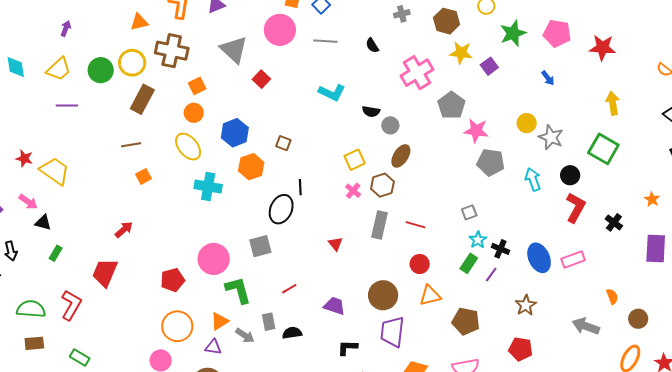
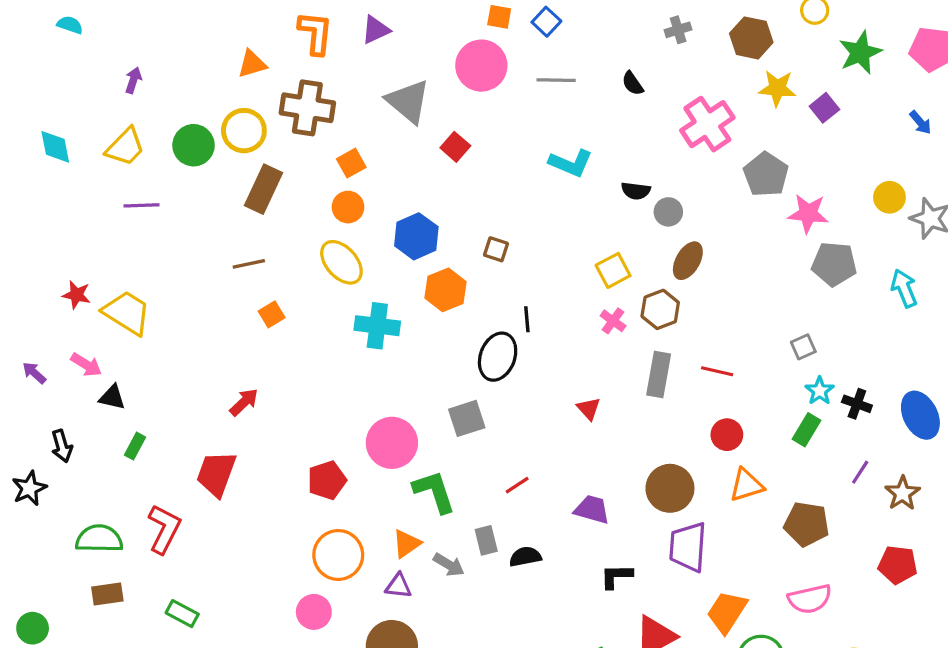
purple line: (491, 274) -> (860, 472), moved

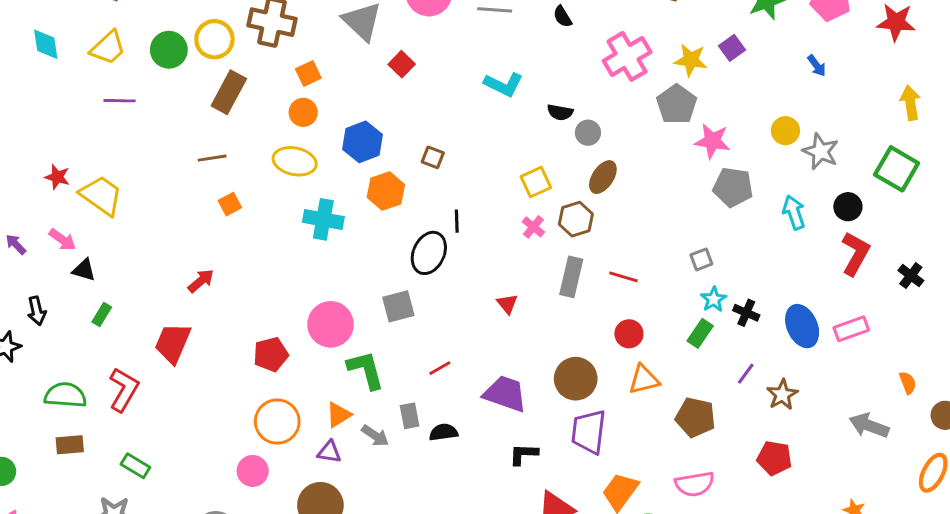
yellow star: (777, 88) -> (691, 60), moved
yellow ellipse: (341, 262) -> (295, 161), turned -39
purple trapezoid: (592, 509) -> (505, 394), size x1.4

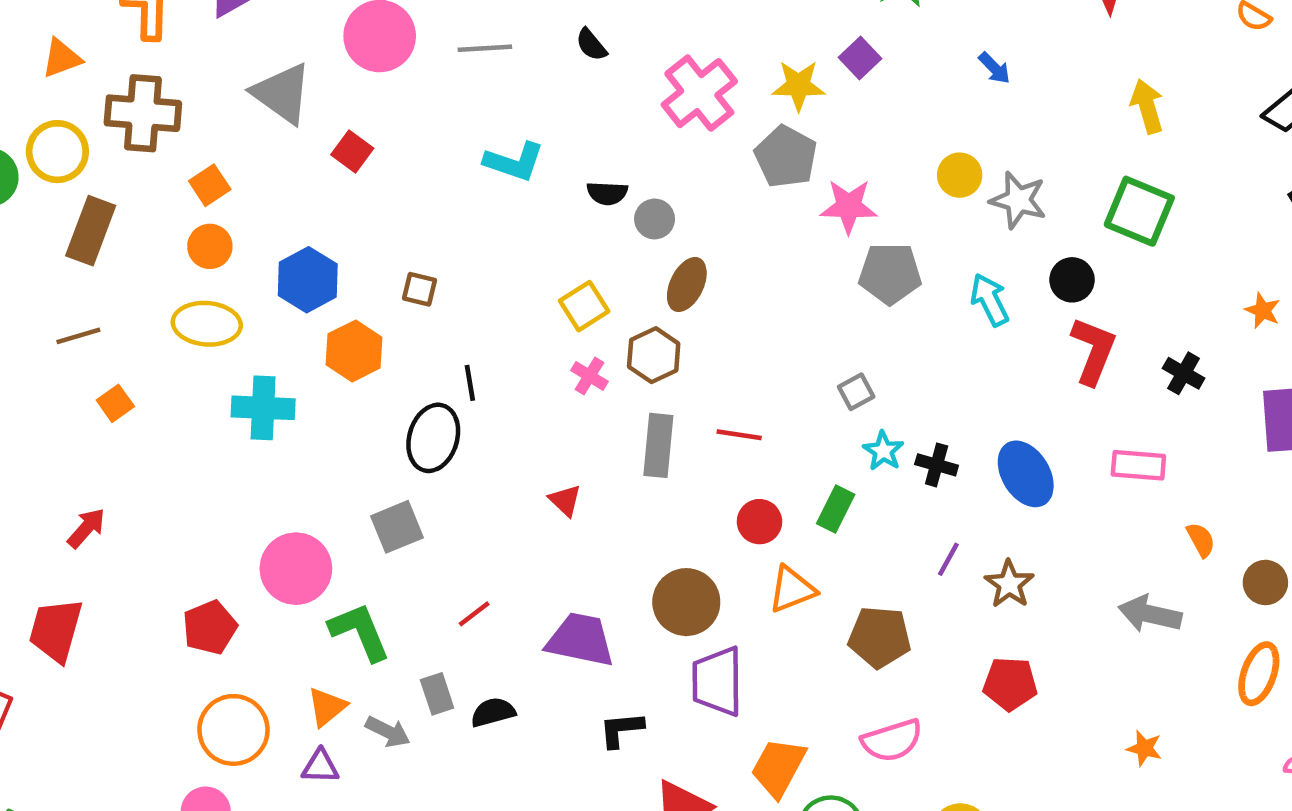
pink rectangle: (851, 329) -> (1138, 465), moved, turned 32
green rectangle: (700, 333) -> (836, 509), moved

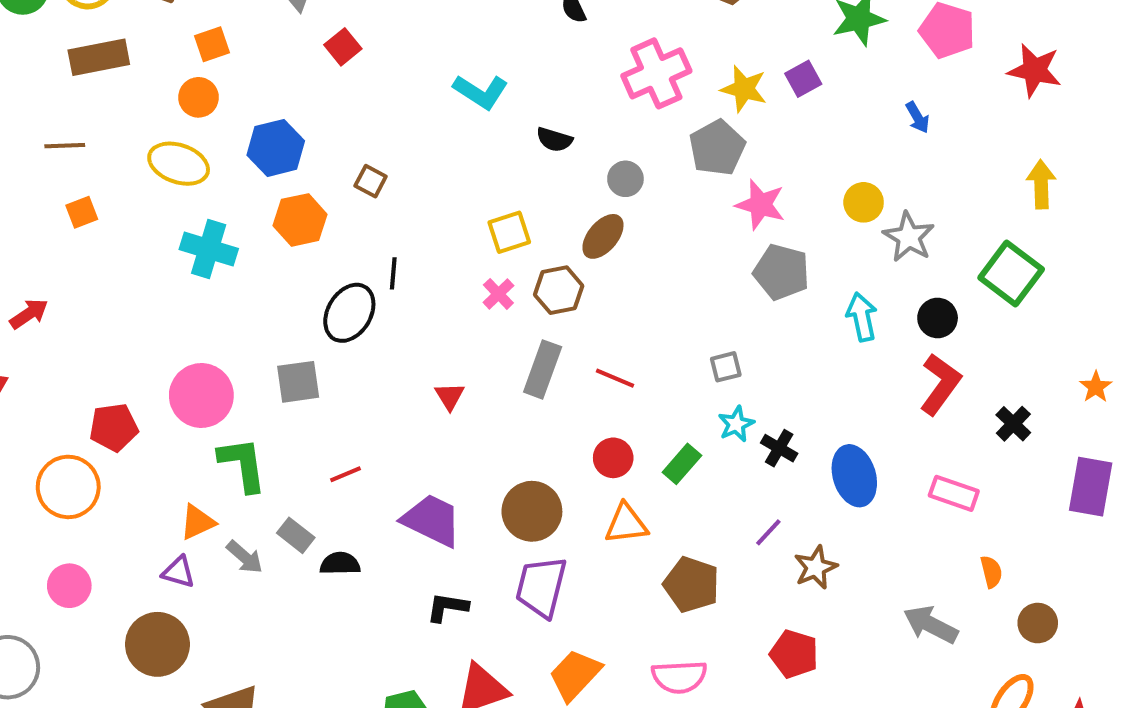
gray circle: (655, 219) -> (625, 179), moved
brown rectangle: (91, 231) -> (99, 57), turned 44
gray rectangle: (437, 694) -> (296, 535), turned -48
orange circle: (233, 730) -> (68, 487), moved

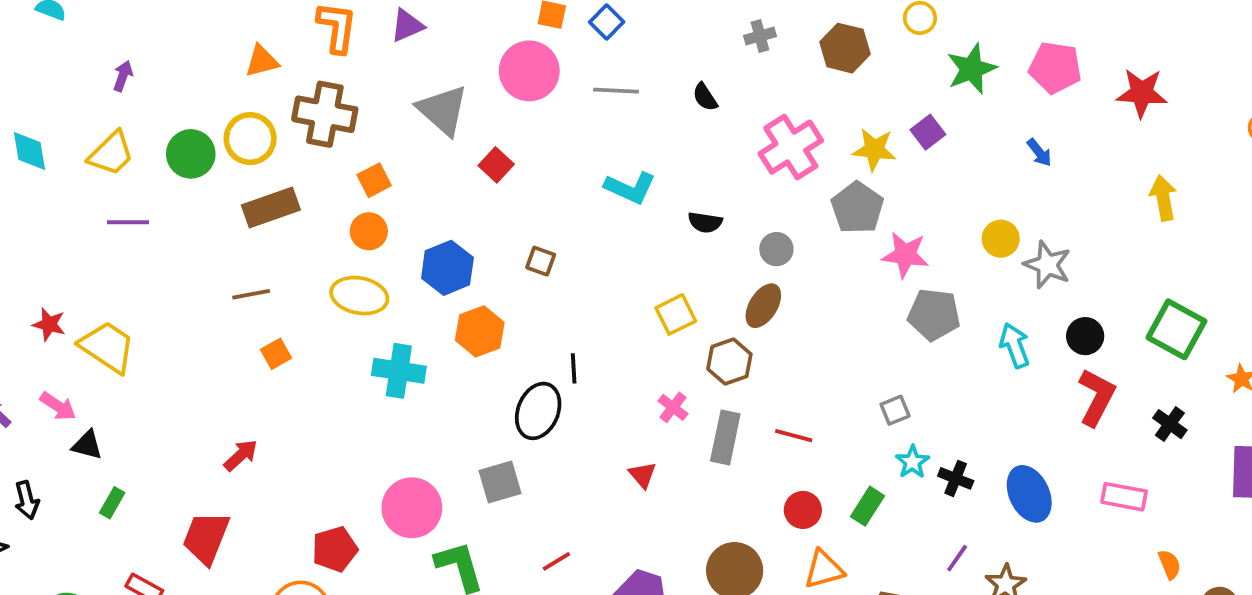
brown square: (371, 181) -> (541, 261), moved
green square: (1011, 273) -> (1176, 329), moved
pink cross: (498, 294) -> (673, 407), moved

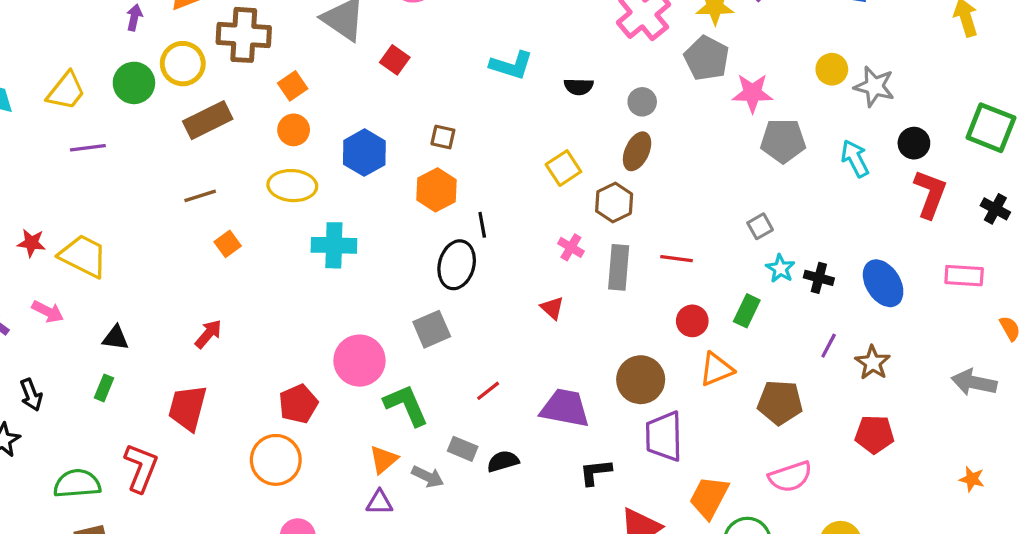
purple arrow: (123, 76) -> (134, 18), moved
orange hexagon: (480, 331) -> (436, 190), moved
black triangle: (87, 445) -> (116, 338), moved

